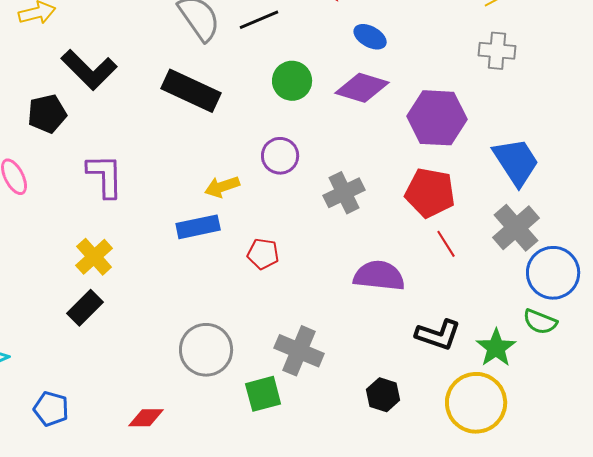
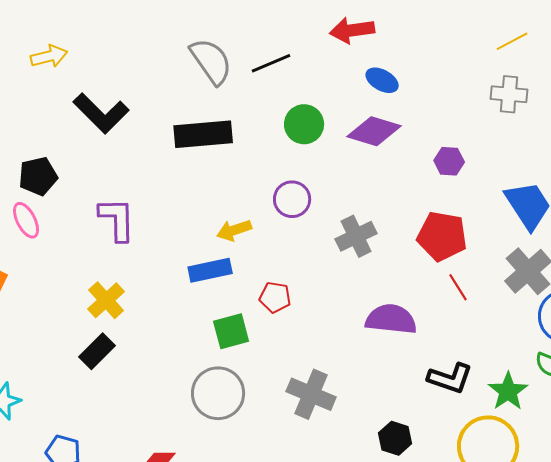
black rectangle: (191, 91) -> (203, 134), turned -30
black pentagon: (47, 114) -> (38, 176), moved
purple hexagon: (437, 118) -> (449, 161), size x0.5
green square: (263, 394) -> (231, 331), moved

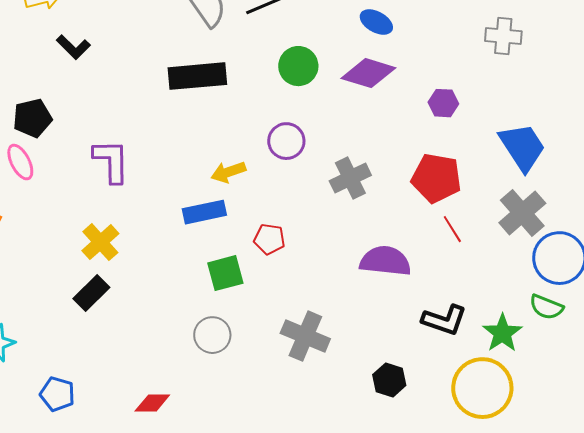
black L-shape: (101, 113) -> (73, 47), moved, size x0.6
gray circle: (218, 393) -> (212, 335), size x0.7

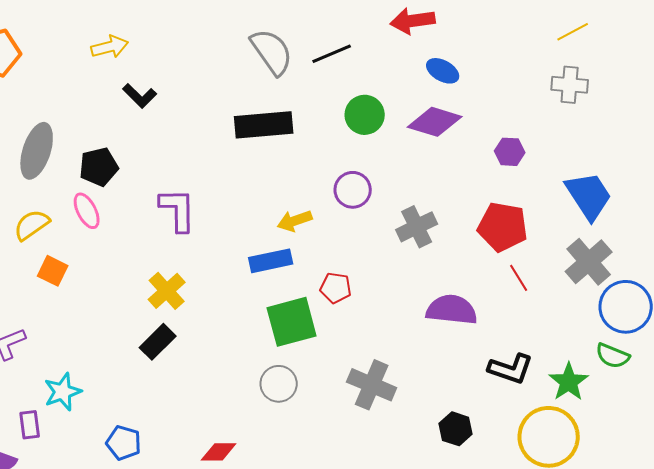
green square: (225, 273) -> (292, 322), size x1.4

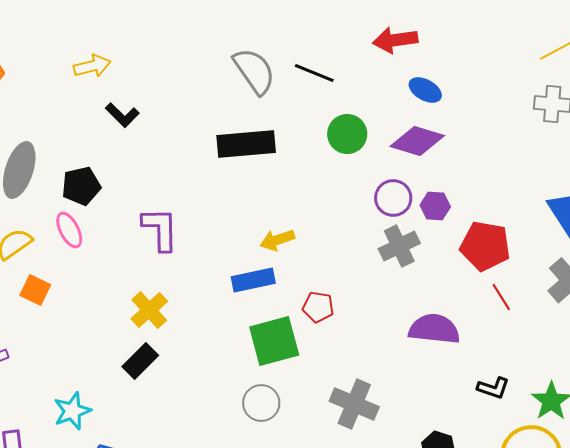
black line: (332, 54) -> (314, 73), turned 45
purple hexagon: (510, 152) -> (435, 206), moved
purple circle: (353, 190) -> (393, 198), moved
black L-shape: (511, 369) -> (493, 388), size x0.7
cyan star: (63, 392) -> (72, 411), moved

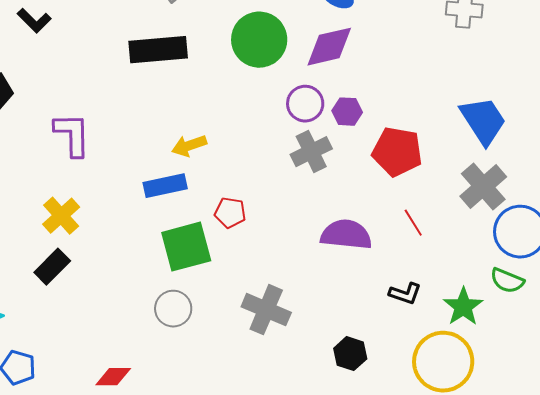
green circle: (347, 134) -> (259, 40), size x1.4
purple diamond: (417, 141) -> (329, 47), turned -30
red line: (501, 297) -> (413, 223), moved

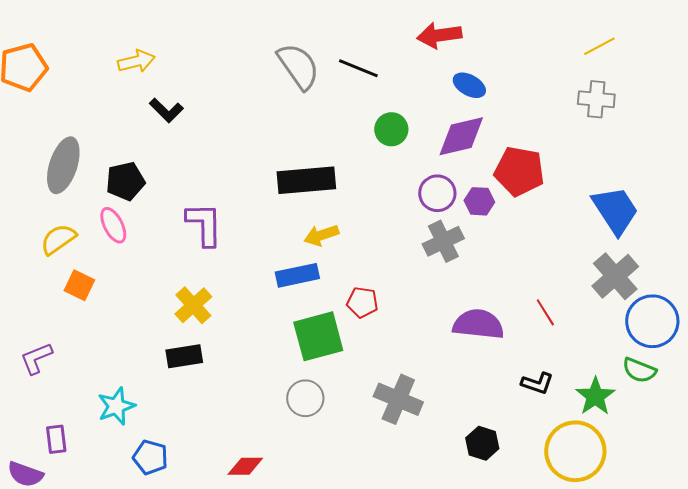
green circle: (259, 40) -> (391, 129), size x0.6
black rectangle: (158, 50) -> (306, 180), moved
red pentagon: (397, 152) -> (519, 171), moved
black rectangle: (52, 267) -> (184, 356), turned 36

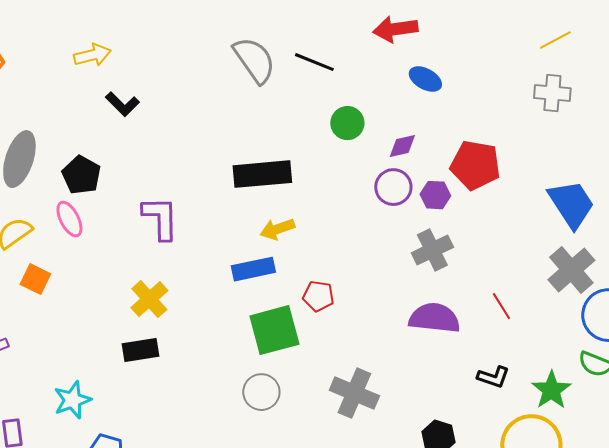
purple diamond: (461, 136) -> (402, 146), moved, size x0.6
black pentagon: (125, 181) -> (81, 175), turned -30
gray cross: (443, 241) -> (432, 250), moved

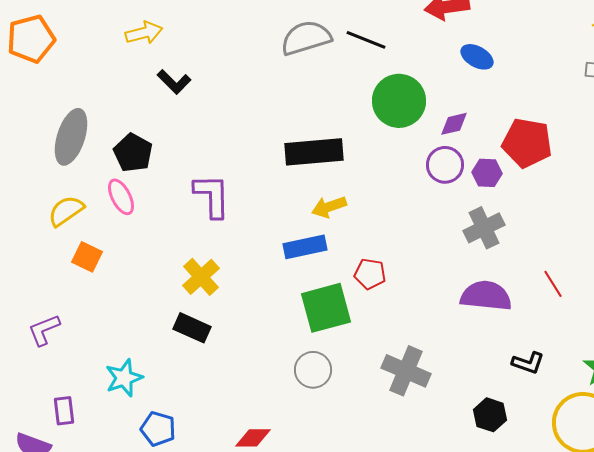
gray semicircle: (254, 60) -> (306, 38), turned -72
green circle: (347, 123) -> (399, 101), size x1.6
black rectangle: (140, 350) -> (192, 328), turned 33
black L-shape: (493, 377) -> (528, 363), moved

